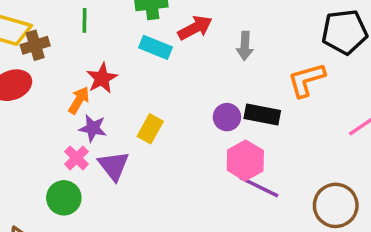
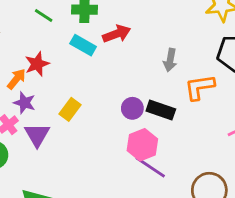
green line: (84, 20) -> (44, 16), moved, turned -66
gray arrow: (245, 46) -> (170, 60), moved

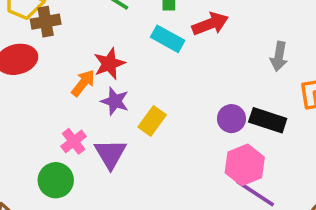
purple star: (24, 103) -> (115, 101), moved

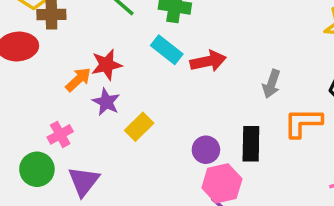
red arrow: (210, 24) -> (208, 61), moved
purple circle: (231, 119) -> (206, 150), moved
black rectangle: (268, 120) -> (251, 144), turned 64
purple triangle: (110, 154) -> (84, 181), moved

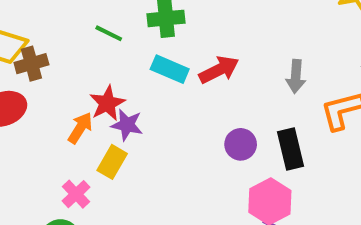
purple star: (106, 102) -> (127, 125), moved
yellow rectangle: (139, 127) -> (112, 162), moved
purple circle: (206, 150) -> (241, 144), moved

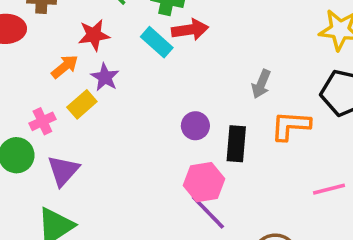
red arrow: (219, 70) -> (190, 30), moved
red star: (107, 103) -> (94, 35), moved

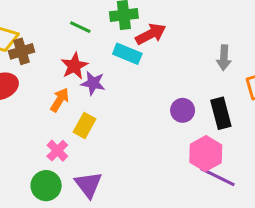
purple star: (105, 77) -> (93, 83), moved

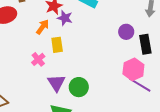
purple circle: (183, 110) -> (126, 32), moved
yellow rectangle: (85, 126) -> (57, 45), turned -42
green circle: (46, 186) -> (79, 87), moved

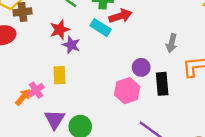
orange arrow: (43, 27) -> (23, 97), moved
pink hexagon: (133, 69) -> (127, 91), moved

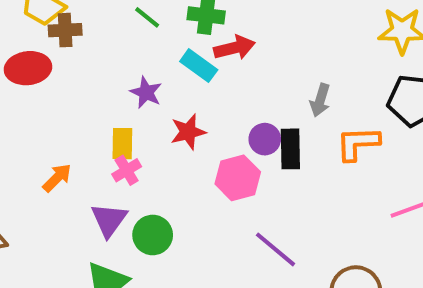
red star: (60, 30) -> (188, 132), moved
black rectangle: (162, 84) -> (290, 149), moved
pink cross: (36, 90) -> (127, 170), moved

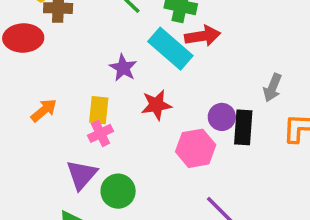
cyan rectangle: (199, 66) -> (170, 49), size x1.4
orange arrow: (57, 178) -> (44, 110), moved

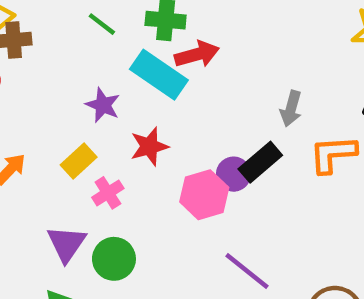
yellow rectangle: (99, 110) -> (79, 161), turned 48
purple circle: (222, 117) -> (234, 174), moved
black rectangle: (243, 127) -> (260, 162), turned 52
pink cross: (100, 133) -> (108, 193), moved

